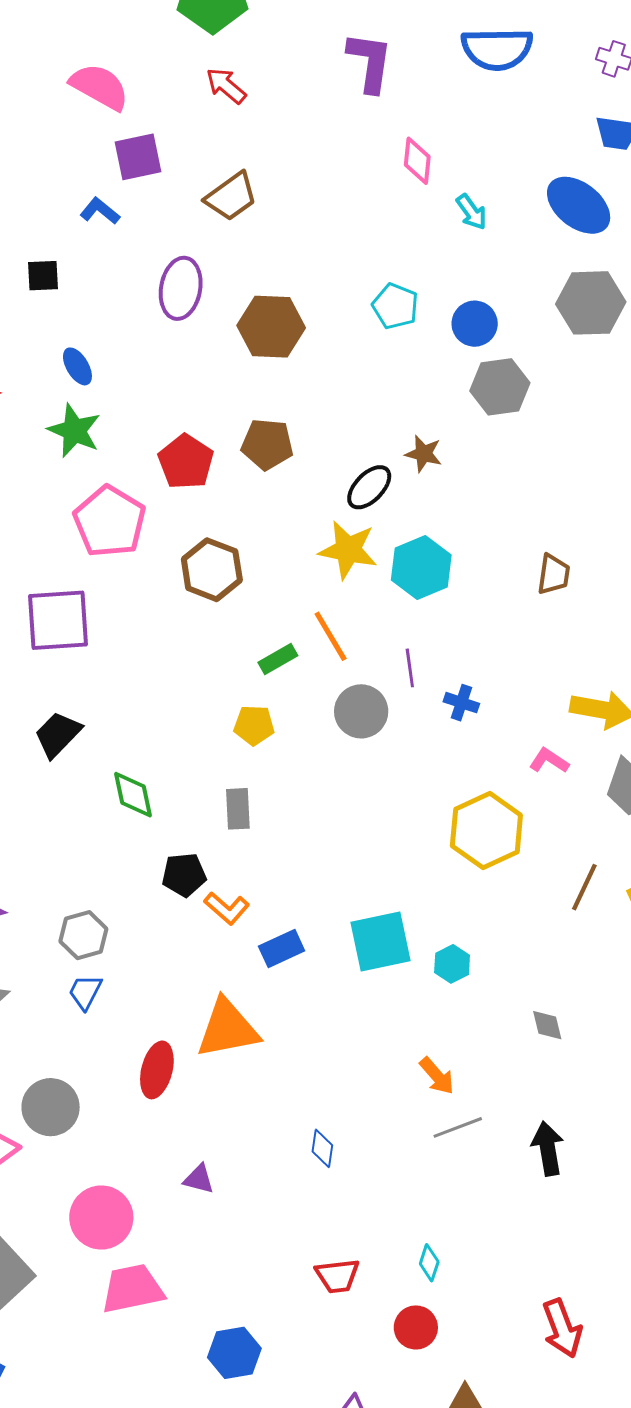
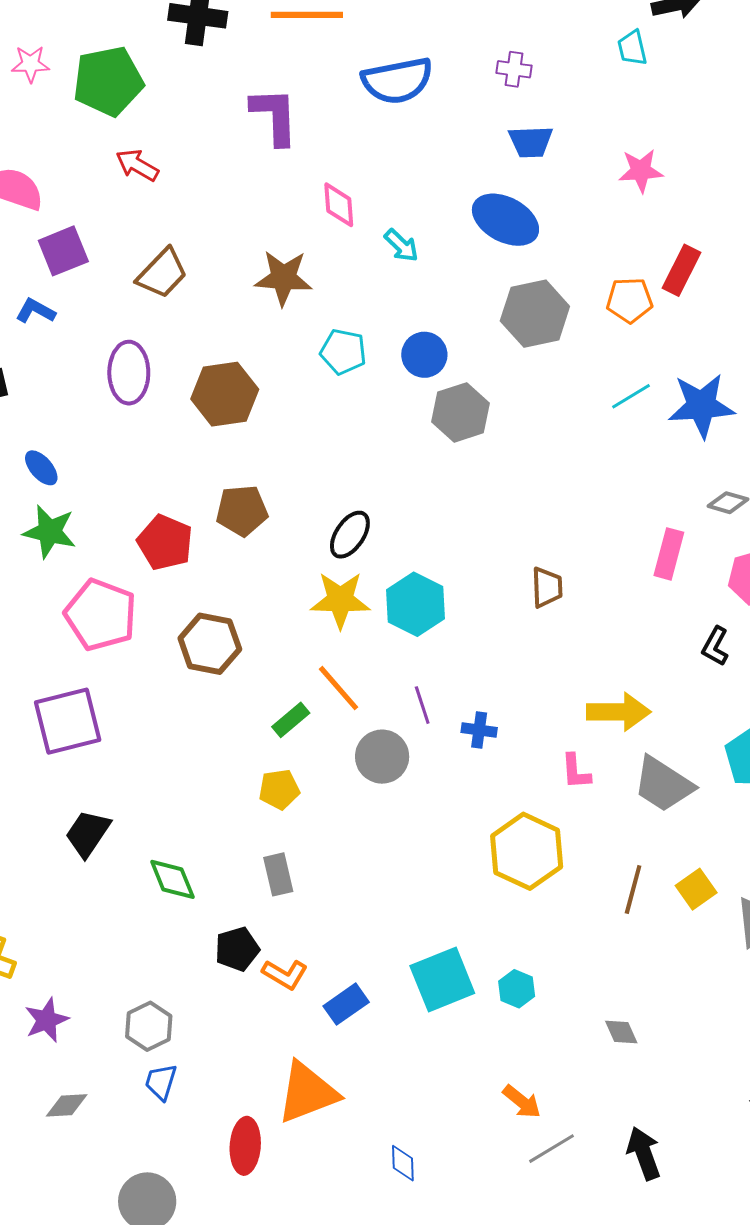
brown star: (424, 454) -> (283, 278), moved, size x1.5
pink L-shape: (549, 761) -> (576, 771), turned -117
blue diamond: (322, 1148) -> (403, 1163), moved

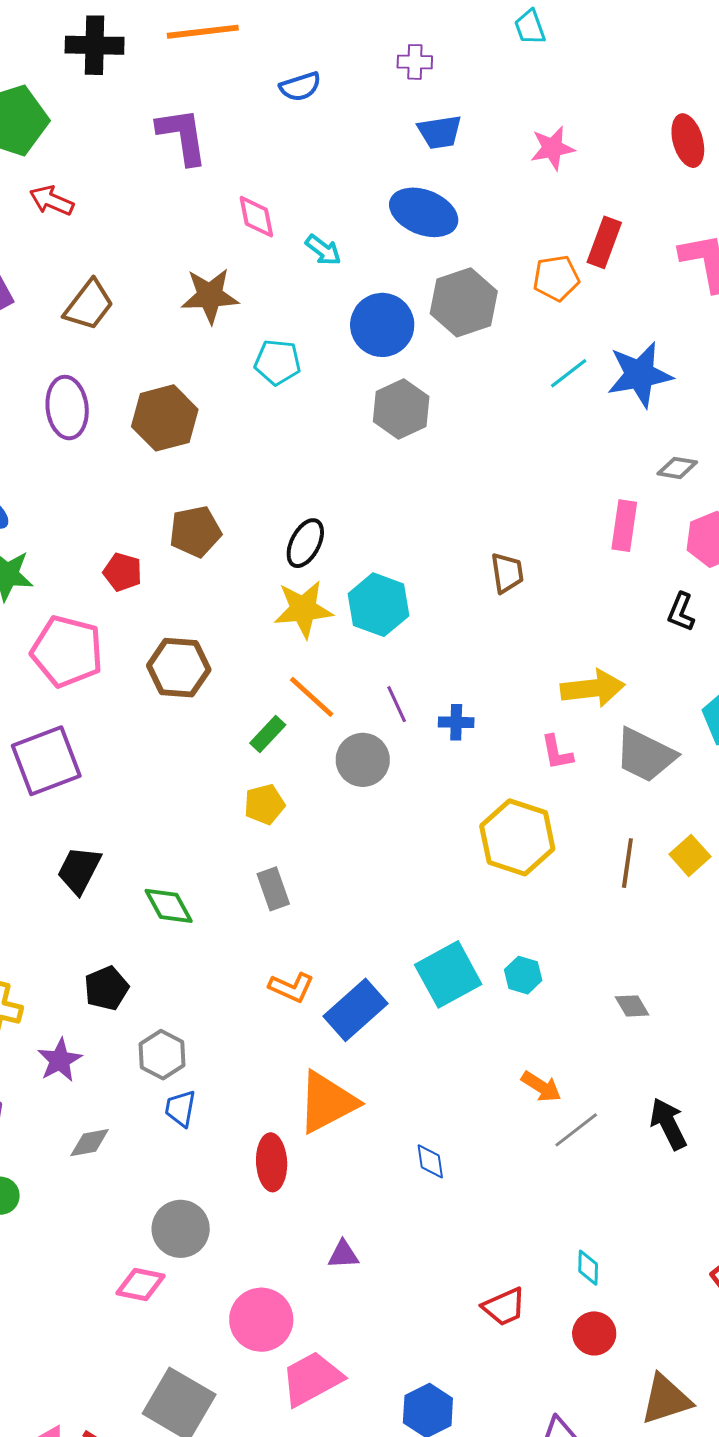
blue semicircle: (397, 81) -> (300, 87), size x0.6
blue circle: (424, 355) -> (382, 325), moved, size x1.4
red pentagon: (165, 542) -> (123, 572), size x0.7
black pentagon: (237, 949) -> (106, 988), moved
blue rectangle: (346, 1004) -> (355, 1010), size x1.4

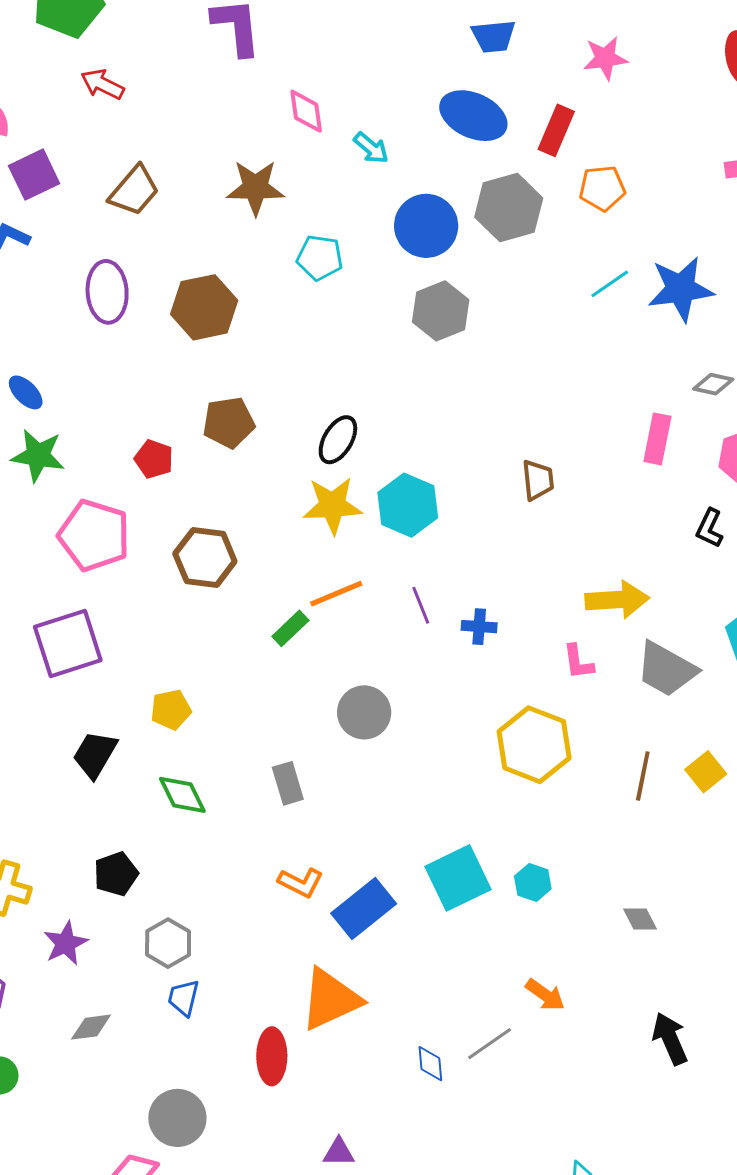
red rectangle: (604, 242) -> (556, 130), moved
orange line: (312, 697) -> (336, 594), turned -68
gray circle: (363, 760) -> (364, 712), moved
yellow pentagon: (264, 804) -> (171, 710), moved
gray line: (576, 1130) -> (490, 1044), moved

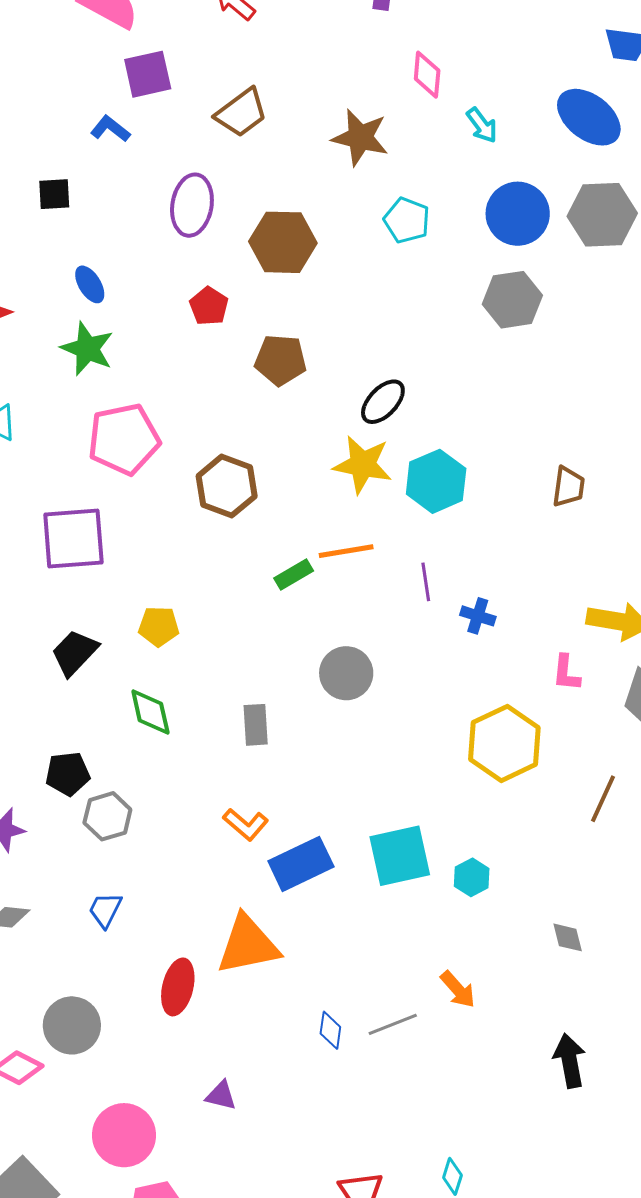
red pentagon: (154, 459) -> (209, 306), moved
pink pentagon: (94, 535) -> (124, 439), turned 30
gray hexagon: (168, 943) -> (107, 816), moved

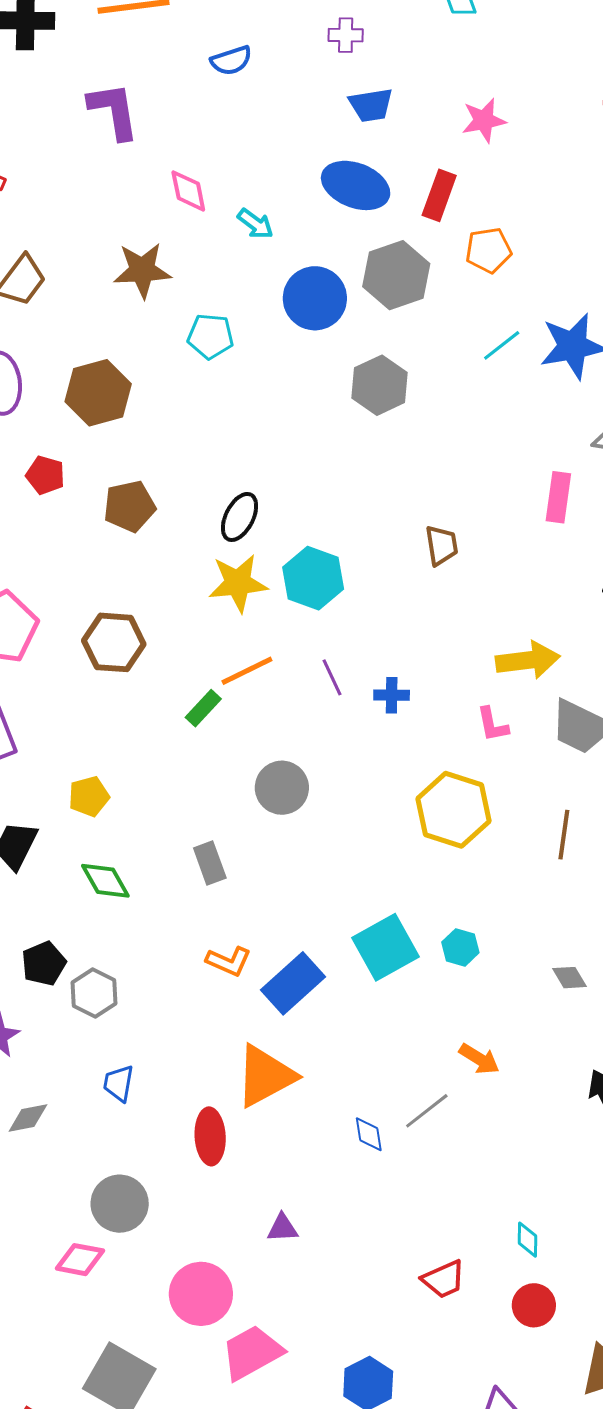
gray hexagon: (512, 300) -> (379, 385), moved

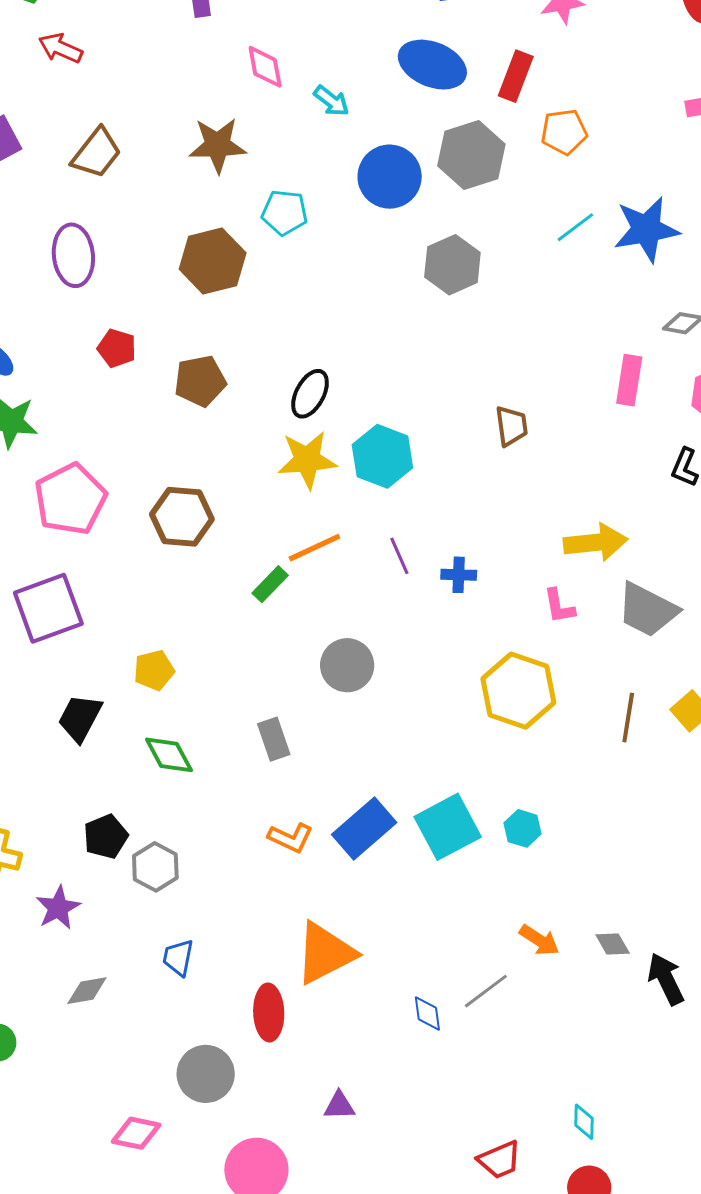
brown hexagon: (98, 393) -> (213, 261), moved
gray diamond: (570, 978) -> (613, 944), moved
blue rectangle: (293, 983) -> (364, 828), moved
gray circle: (120, 1204) -> (206, 1074), moved

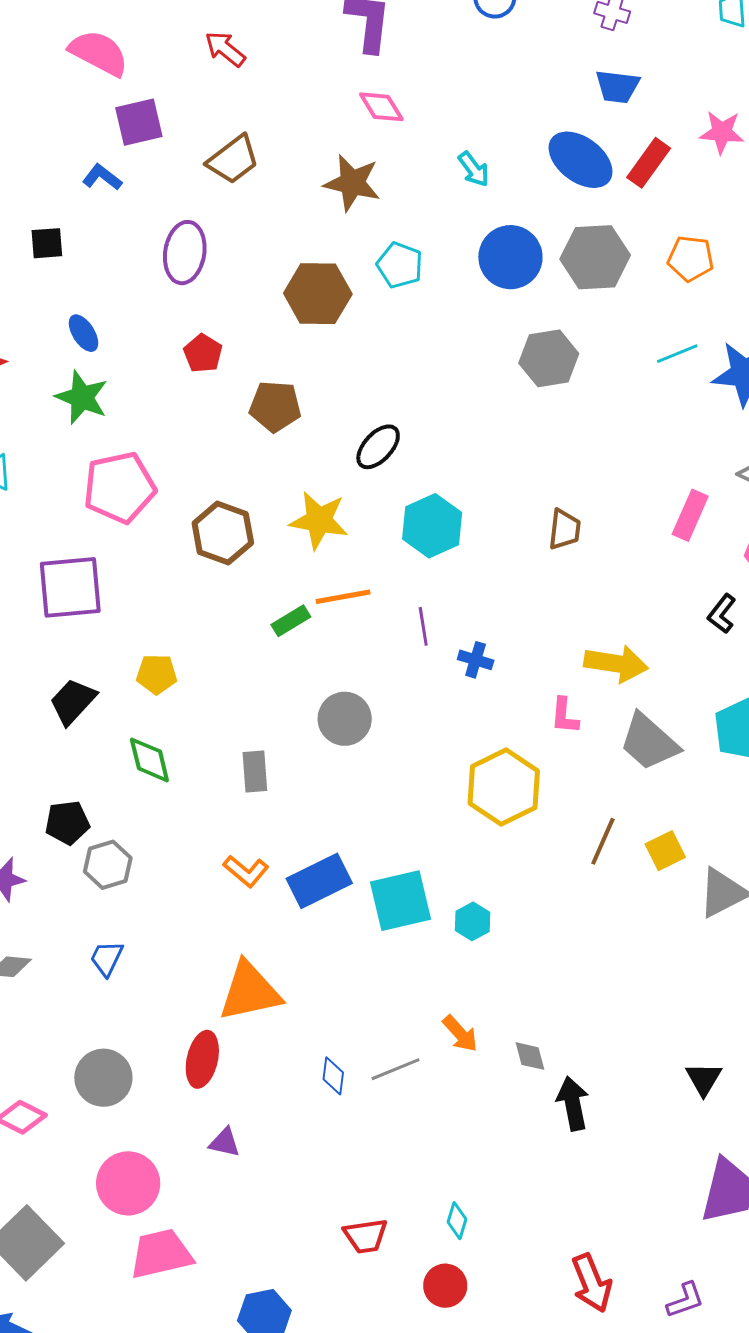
pink diamond: (265, 67) -> (381, 107), moved, turned -36
red rectangle: (516, 76) -> (649, 163), moved
yellow star: (307, 460) -> (319, 520), moved
red ellipse: (269, 1013) -> (202, 1059), moved

